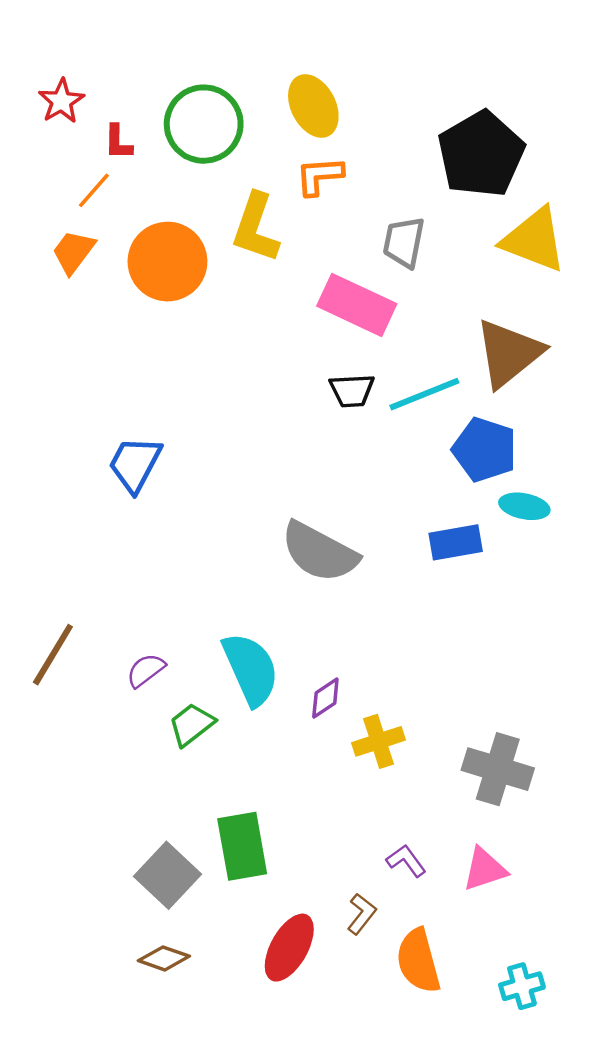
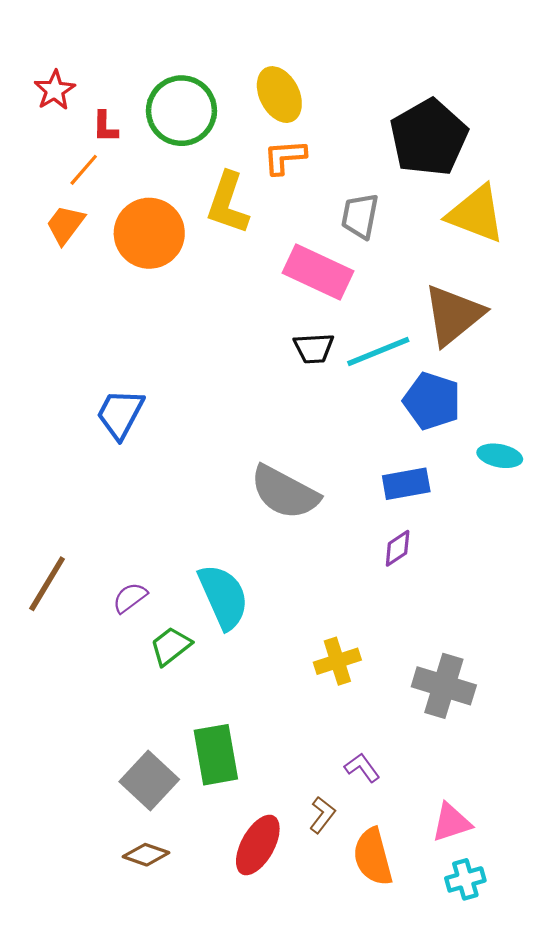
cyan ellipse: (524, 506) -> (500, 456), moved
purple diamond: (325, 698) -> (398, 548), moved
pink triangle: (485, 869) -> (451, 822), moved

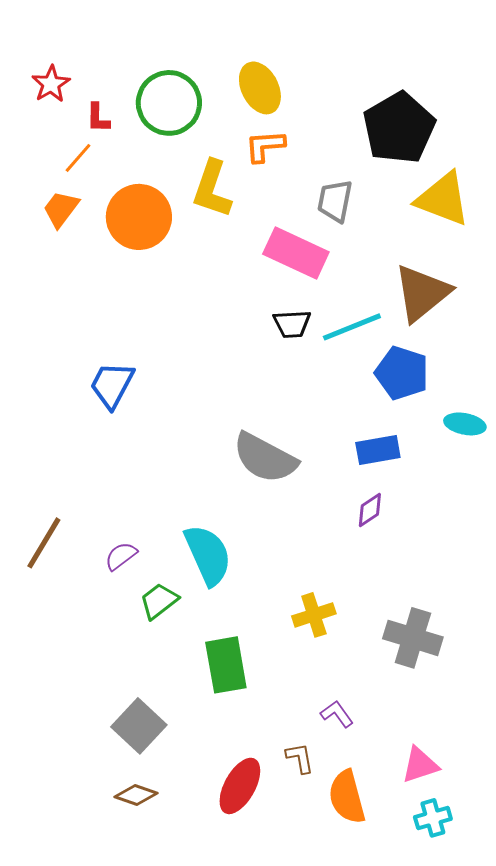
green rectangle: (216, 755) -> (226, 665), moved
brown L-shape: (322, 815) -> (300, 758), turned -48

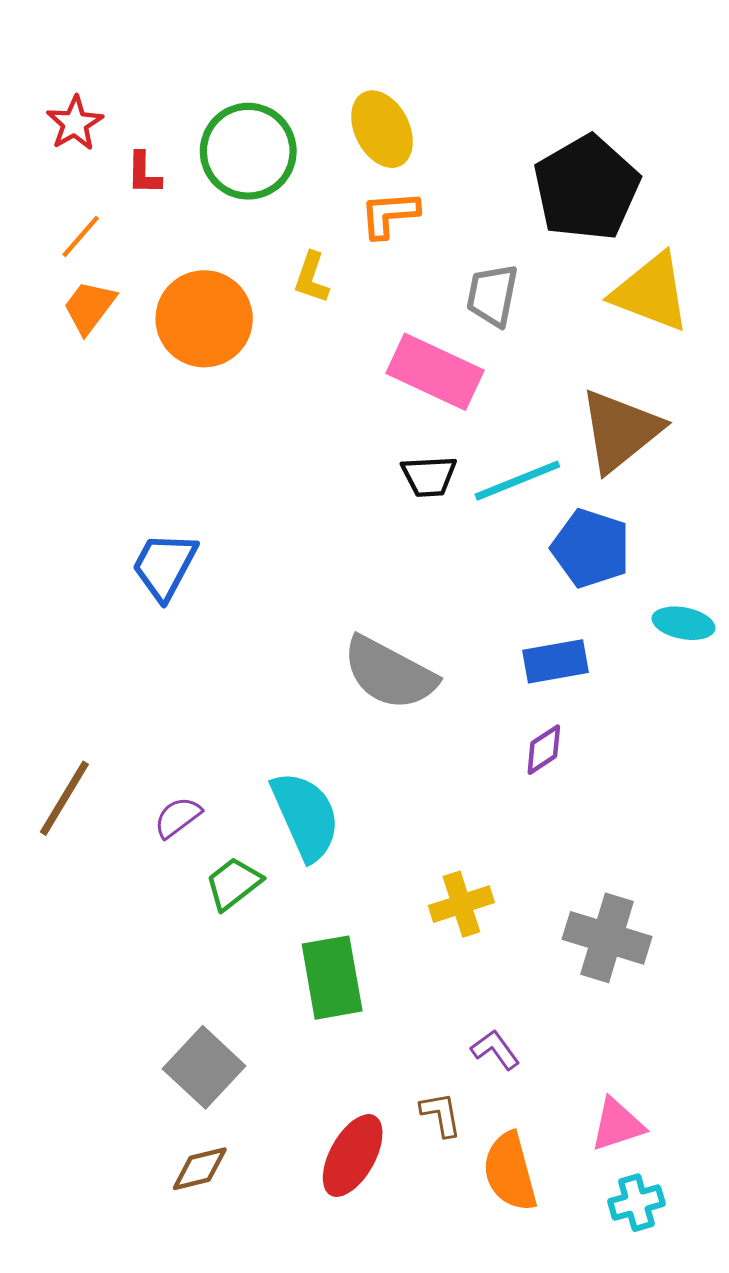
orange line: (78, 158) -> (81, 236), moved
yellow L-shape: (212, 189) -> (311, 278), size x0.6
brown diamond: (136, 795) -> (200, 1169), turned -33

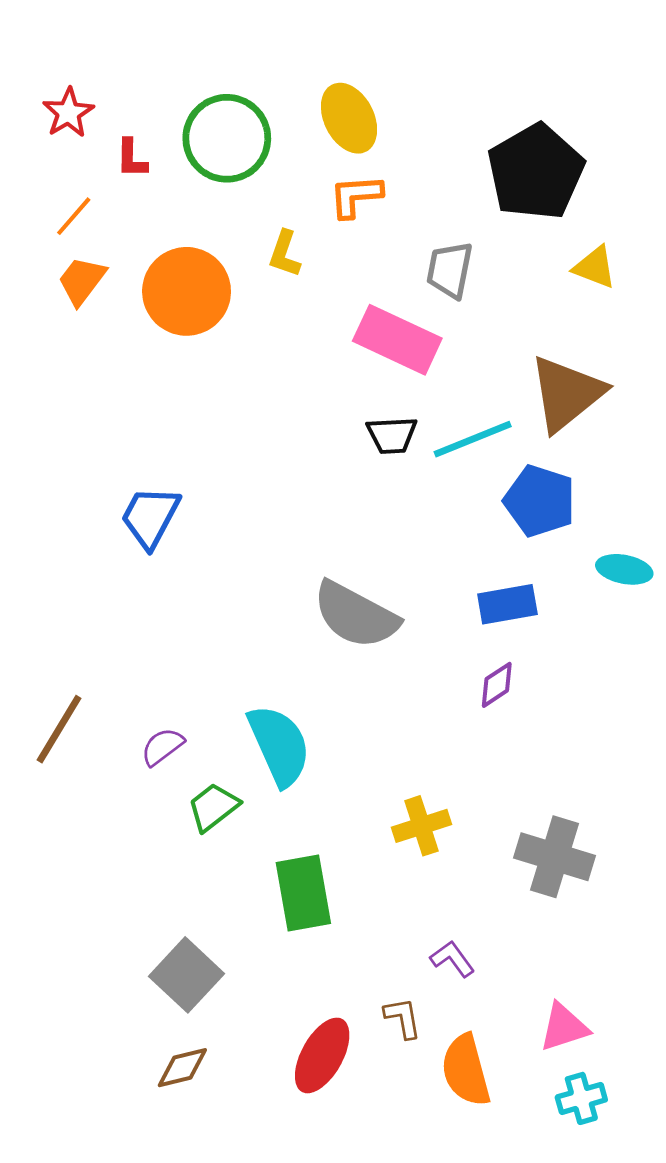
yellow triangle: (651, 292) -> (595, 267), size x0.6

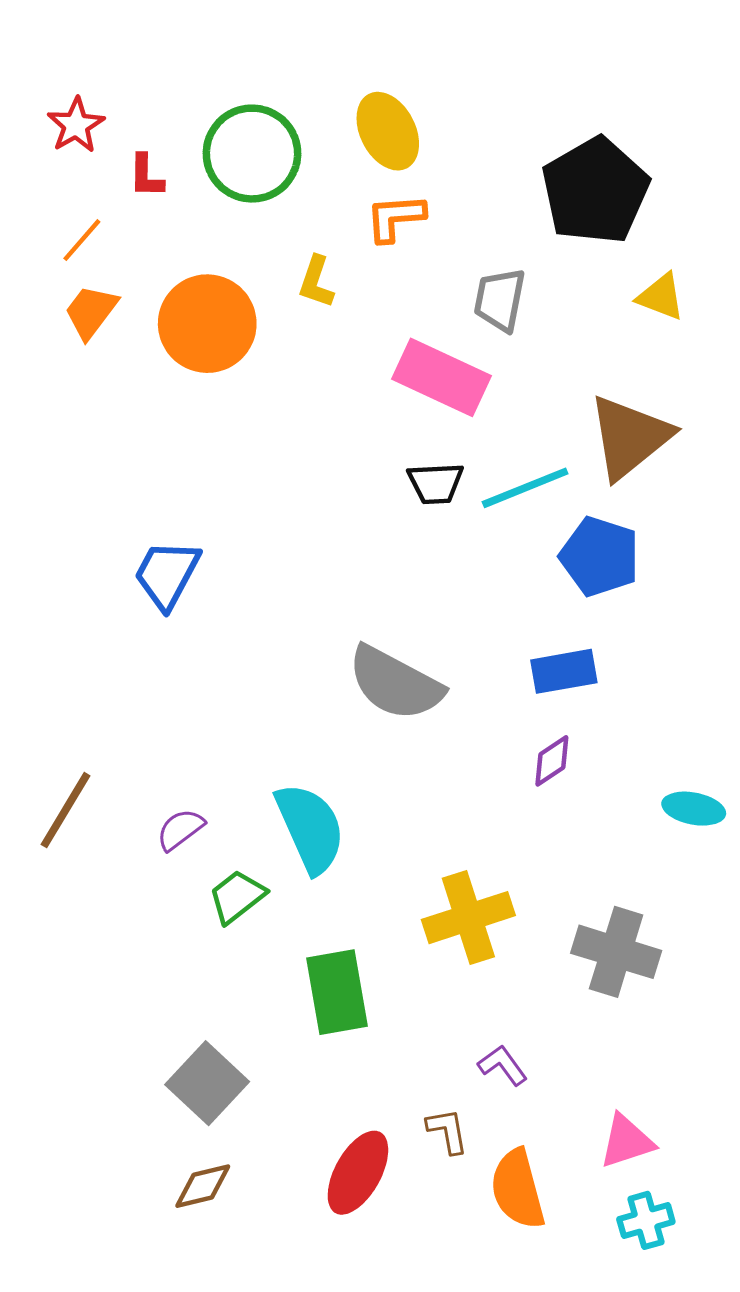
cyan ellipse: (624, 569) -> (694, 809), moved
yellow cross: (422, 826) -> (468, 918), size x1.4

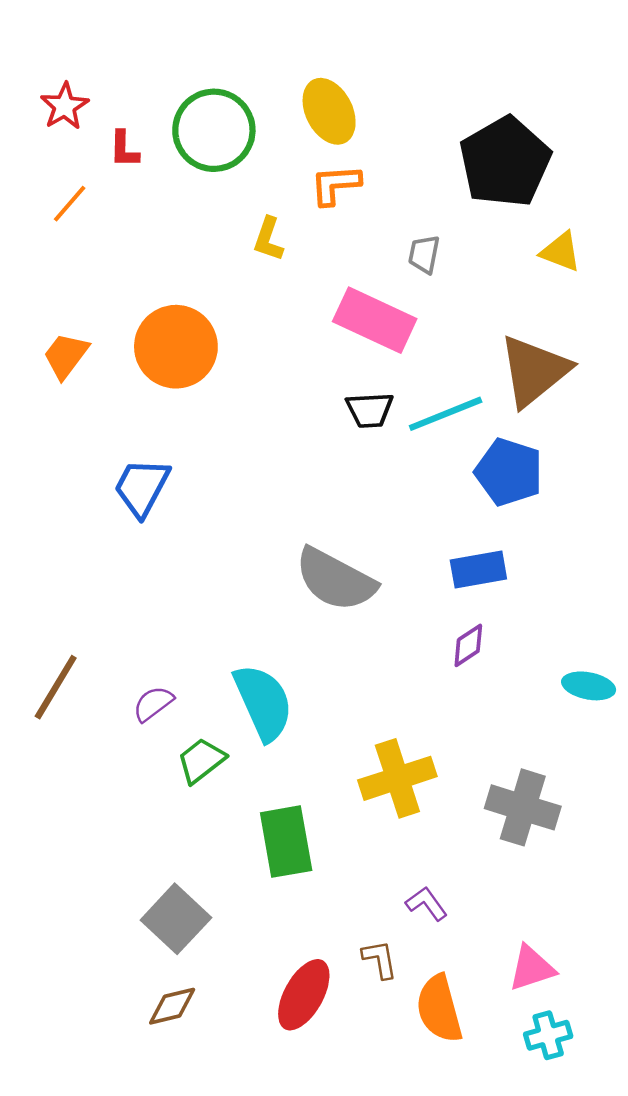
gray trapezoid: (500, 300) -> (424, 254), size x0.7
orange trapezoid: (91, 312) -> (66, 356), moved
orange circle: (207, 324) -> (176, 347), moved

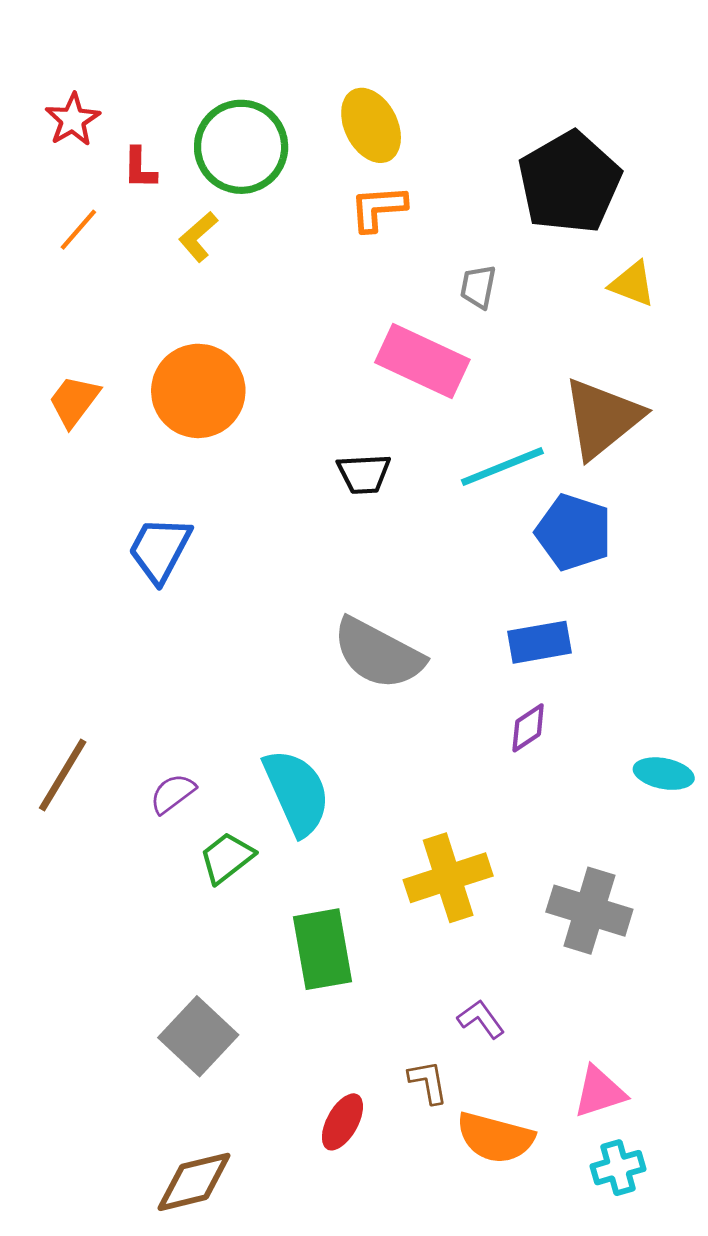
yellow L-shape: (268, 239) -> (198, 237), moved, turned 30
black trapezoid: (370, 410) -> (364, 474), moved
red ellipse: (304, 995) -> (342, 1122), size x0.7
brown diamond: (172, 1006) -> (194, 1182), moved, size x1.4
orange semicircle: (439, 1009) -> (495, 1138), turned -60

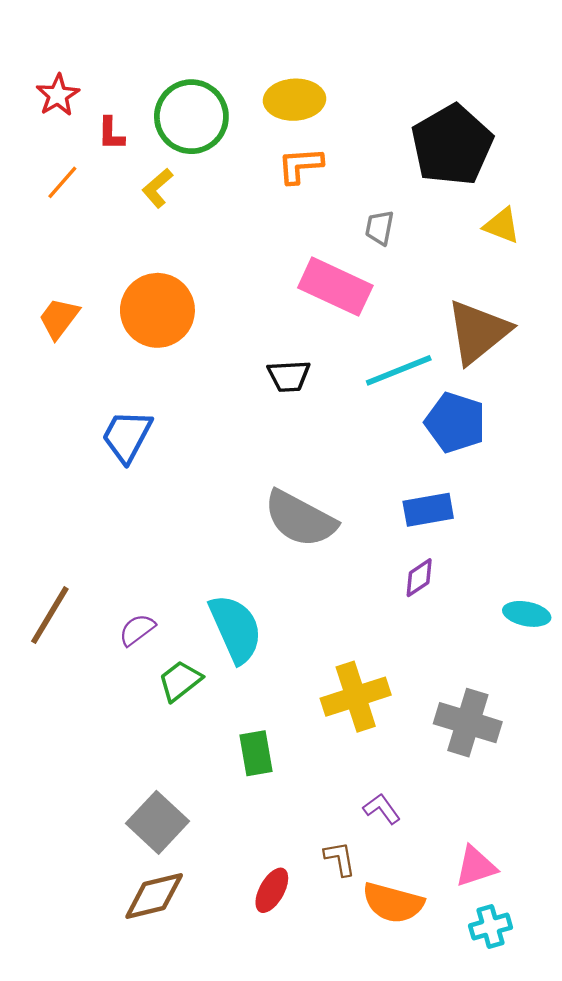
yellow ellipse: (371, 125) -> (295, 100), turned -66
green rectangle: (322, 949) -> (256, 753), size x0.7
brown diamond: (194, 1182) -> (154, 896), moved

